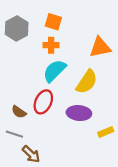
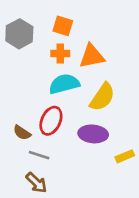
orange triangle: (100, 47) -> (92, 56), moved
cyan semicircle: (54, 71) -> (64, 84), turned 30
gray line: (14, 134) -> (39, 155), moved

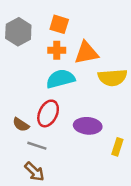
yellow semicircle: (102, 97) -> (112, 78), moved, turned 52
yellow rectangle: (125, 156) -> (117, 147), turned -49

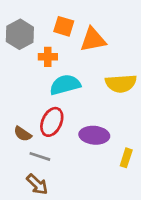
orange cross: (57, 50) -> (48, 57), moved
orange triangle: (86, 53) -> (93, 40), moved

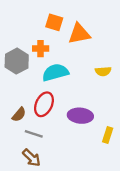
gray hexagon: (20, 34) -> (17, 61), moved
yellow semicircle: (121, 83) -> (103, 71), size x0.6
brown semicircle: (23, 134) -> (19, 115), turned -84

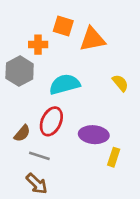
orange cross: (41, 49) -> (38, 45), moved
yellow semicircle: (103, 71) -> (120, 83), turned -126
yellow rectangle: (108, 135) -> (114, 157), moved

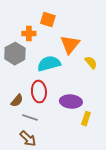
orange triangle: (92, 39) -> (70, 45), moved, turned -40
red ellipse: (51, 121) -> (39, 92), turned -30

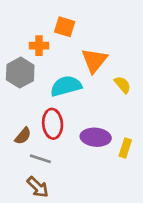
yellow rectangle: (86, 119) -> (125, 148), moved

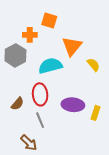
gray line: (40, 159) -> (40, 120), moved, turned 49

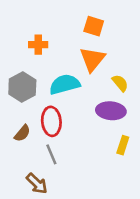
orange square: (49, 21) -> (94, 26), moved
gray hexagon: (15, 55) -> (22, 87), moved
purple ellipse: (73, 105) -> (111, 111), moved

